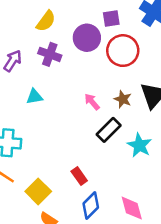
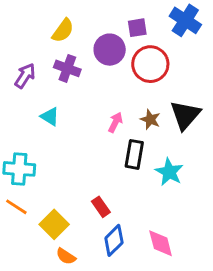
cyan triangle: (34, 97) -> (50, 117), turned 42
pink arrow: (92, 102) -> (115, 122), turned 66
black rectangle: (109, 130) -> (134, 154), turned -35

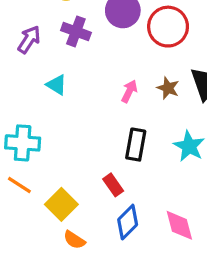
black rectangle: (134, 154) -> (136, 145), moved

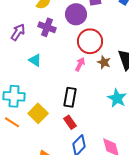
red circle: (168, 27) -> (90, 41), moved
black rectangle: (136, 145) -> (70, 97), moved
yellow square: (61, 204) -> (38, 113), moved

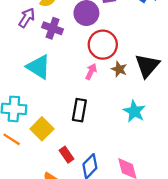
purple arrow: (18, 32) -> (27, 18), moved
cyan triangle: (35, 60) -> (38, 67), size x1.6
red rectangle: (70, 122) -> (67, 155), moved

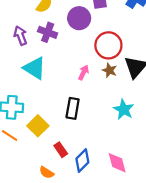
purple arrow: (27, 18) -> (20, 36), moved, turned -54
red circle: (103, 45) -> (108, 45), moved

